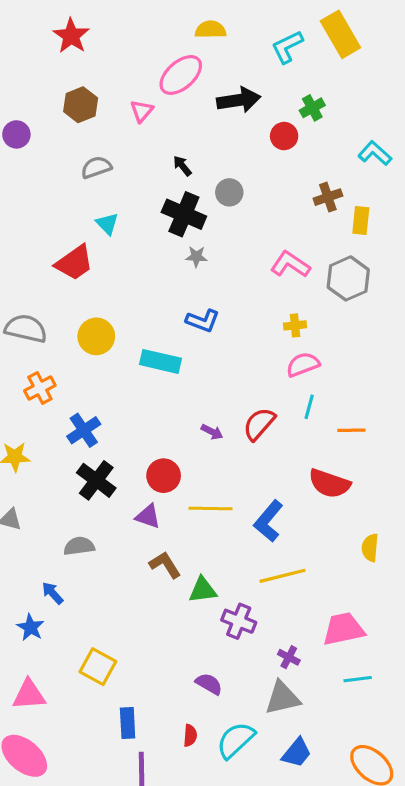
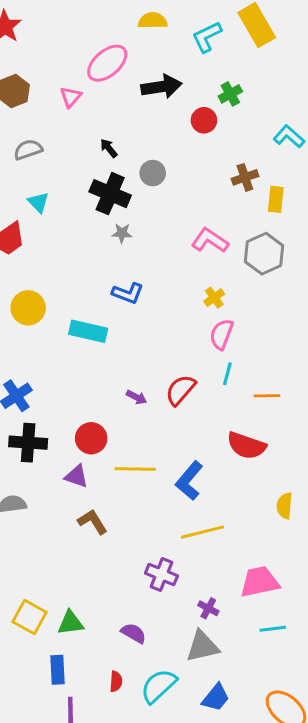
yellow semicircle: (211, 30) -> (153, 21), moved
yellow cross: (295, 325) -> (214, 298), turned -30
pink semicircle: (303, 365) -> (222, 334), turned -48
black cross: (96, 480) -> (28, 443), turned -33
green triangle: (203, 590) -> (71, 623), moved

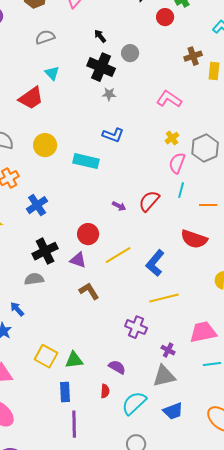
gray hexagon: (264, 254) -> (205, 148), moved
black cross: (28, 443) -> (45, 251), moved, turned -30
yellow line: (135, 469) -> (118, 255), turned -32
red semicircle: (116, 681) -> (105, 391), moved
blue trapezoid: (216, 698) -> (173, 411), turned 30

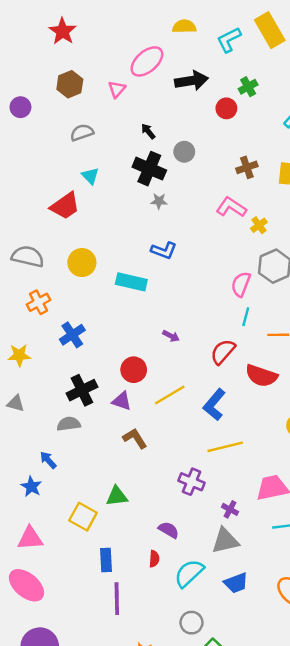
brown cross: (193, 56) -> (247, 167), moved
yellow cross: (172, 138) -> (259, 225), moved
red semicircle: (149, 201) -> (223, 352), moved
green triangle: (74, 360) -> (117, 496), moved

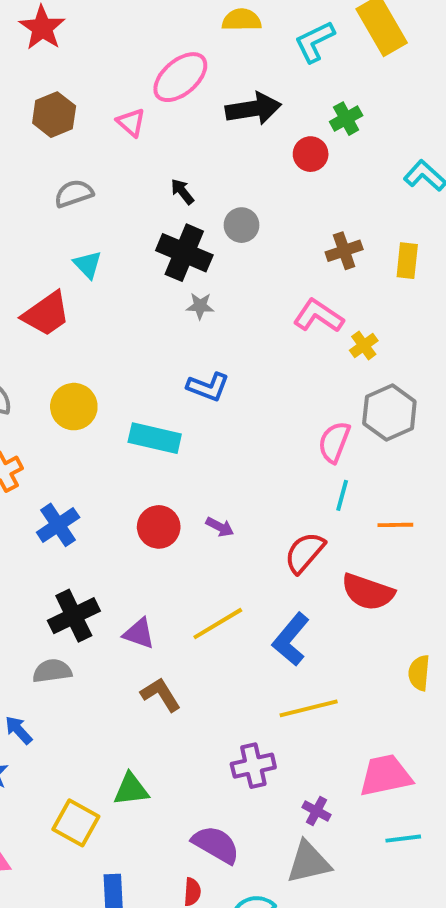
pink triangle: (117, 89) -> (131, 122), turned -30
red circle: (134, 370) -> (159, 527), moved
purple cross: (191, 482) -> (253, 766), turned -35
purple semicircle: (169, 530) -> (216, 845), size x1.4

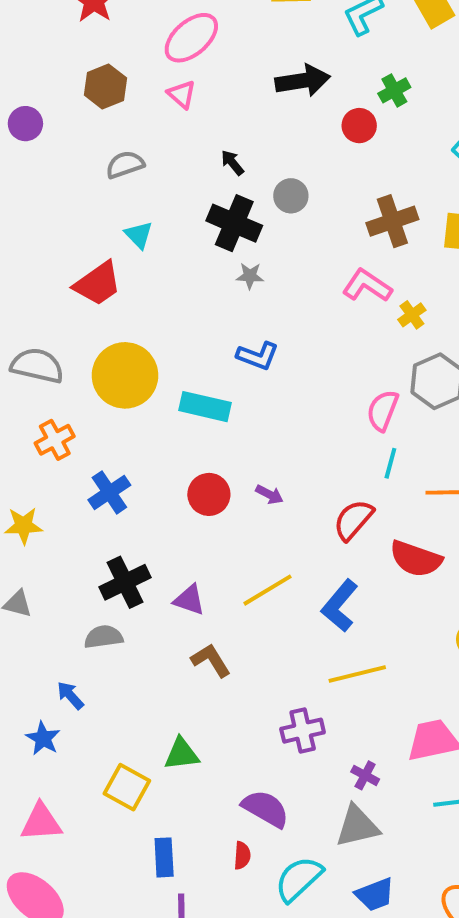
pink ellipse: (180, 77) -> (191, 38), moved
brown cross: (344, 251) -> (392, 221), size x1.4
yellow circle: (74, 407) -> (125, 375), size x1.4

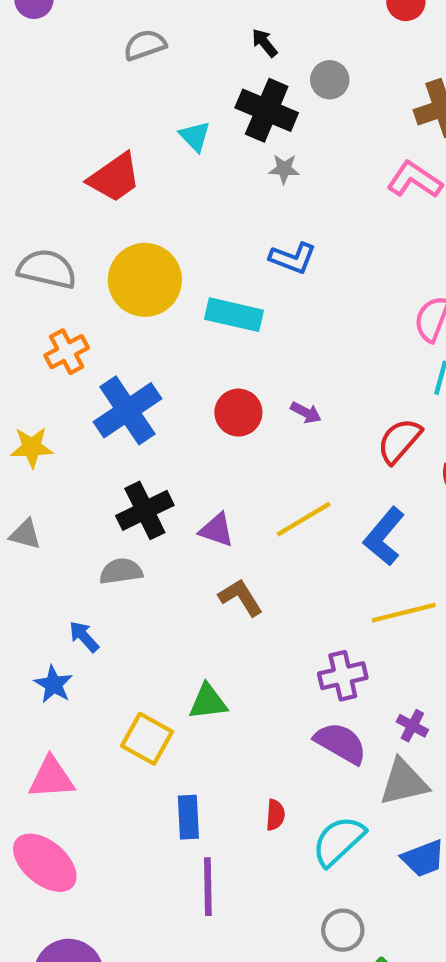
cyan triangle: (139, 235) -> (195, 136), moved
blue cross: (109, 492) -> (127, 410), size x1.4
purple semicircle: (266, 809) -> (341, 743), moved

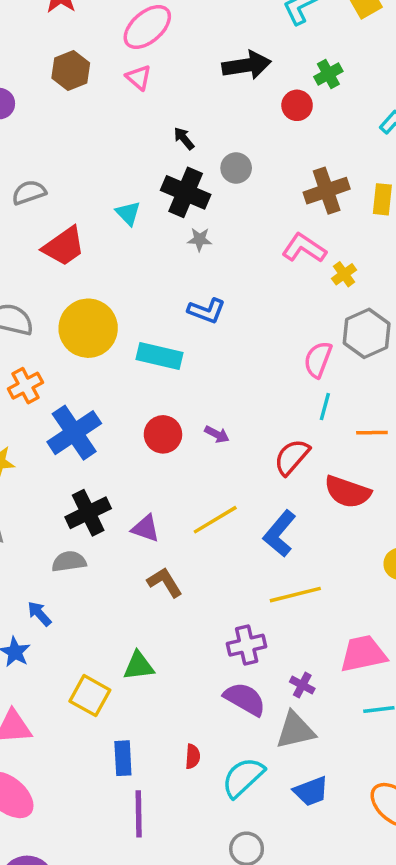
gray semicircle: (145, 45) -> (29, 192), moved

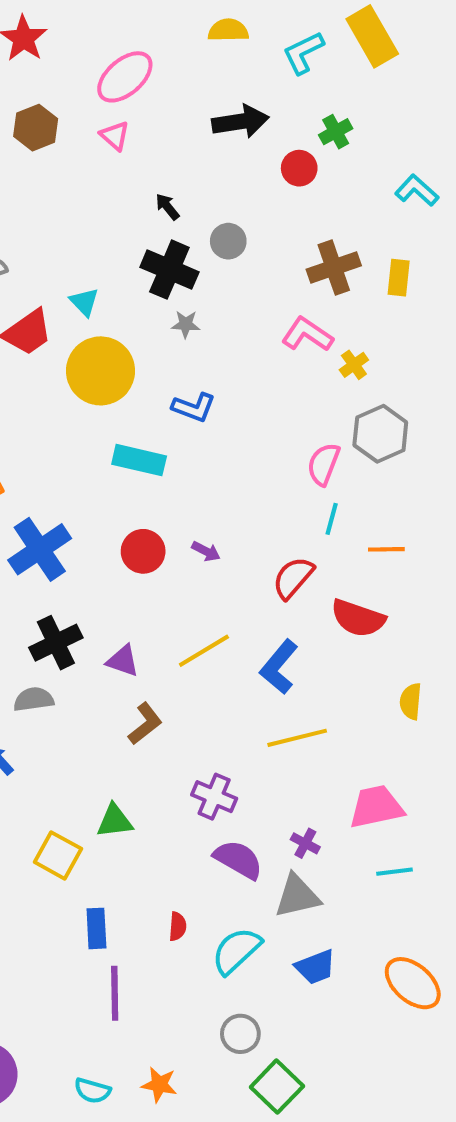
cyan triangle: (128, 213) -> (84, 302), moved
yellow circle: (88, 328) -> (101, 371), moved
brown L-shape: (165, 582) -> (145, 724), turned 84
purple cross: (247, 645) -> (214, 797), moved, turned 36

